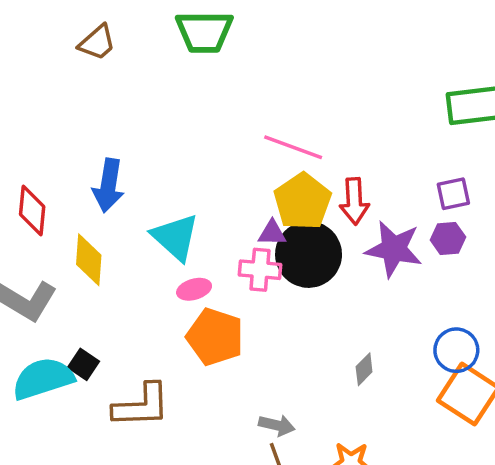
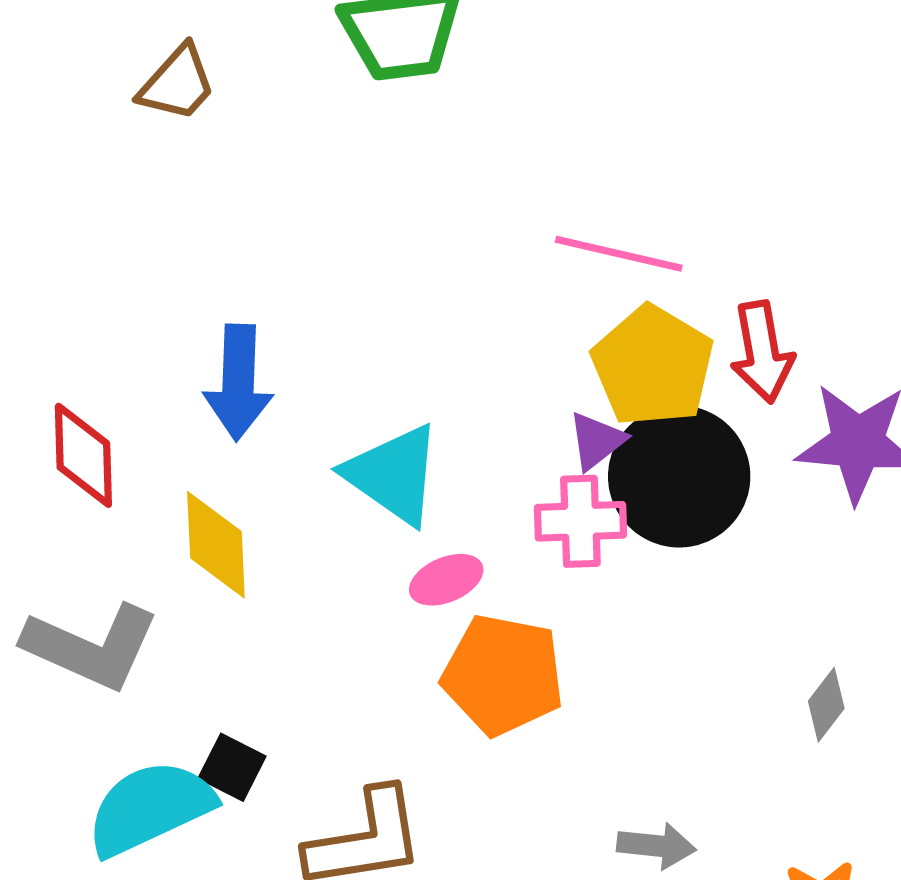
purple triangle: (272, 233) -> (597, 441), turned -32

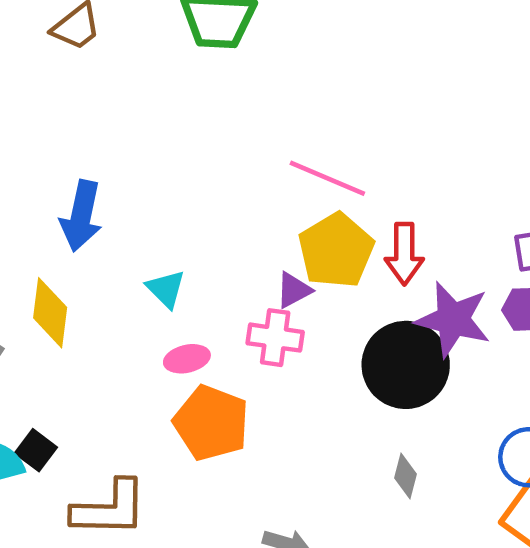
cyan triangle: (393, 474) -> (166, 289), size x0.6
black circle: (679, 476) -> (406, 365), moved
gray diamond: (826, 705) -> (405, 476), turned -33

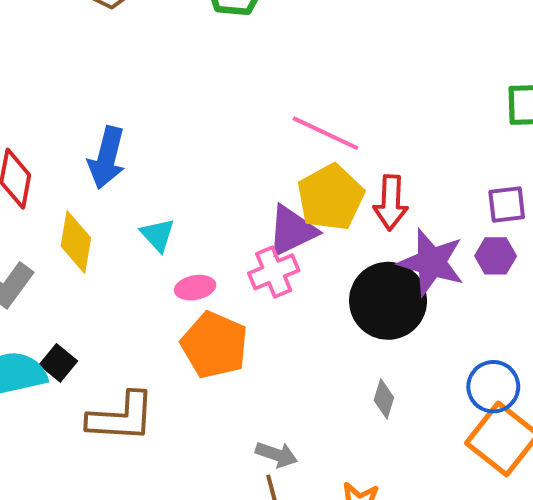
cyan triangle: (166, 289) -> (158, 235), moved
purple triangle: (294, 290) -> (292, 231), size x1.6
pink cross: (275, 338) -> (274, 272), turned -33

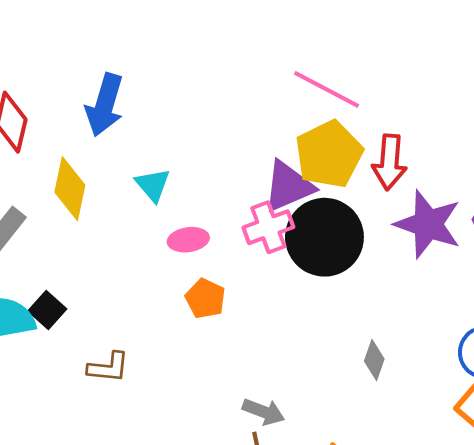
black circle: (388, 301) -> (324, 237), moved
orange pentagon: (214, 345) -> (205, 299), size x0.6
brown L-shape: (121, 417) -> (108, 367), size x0.6

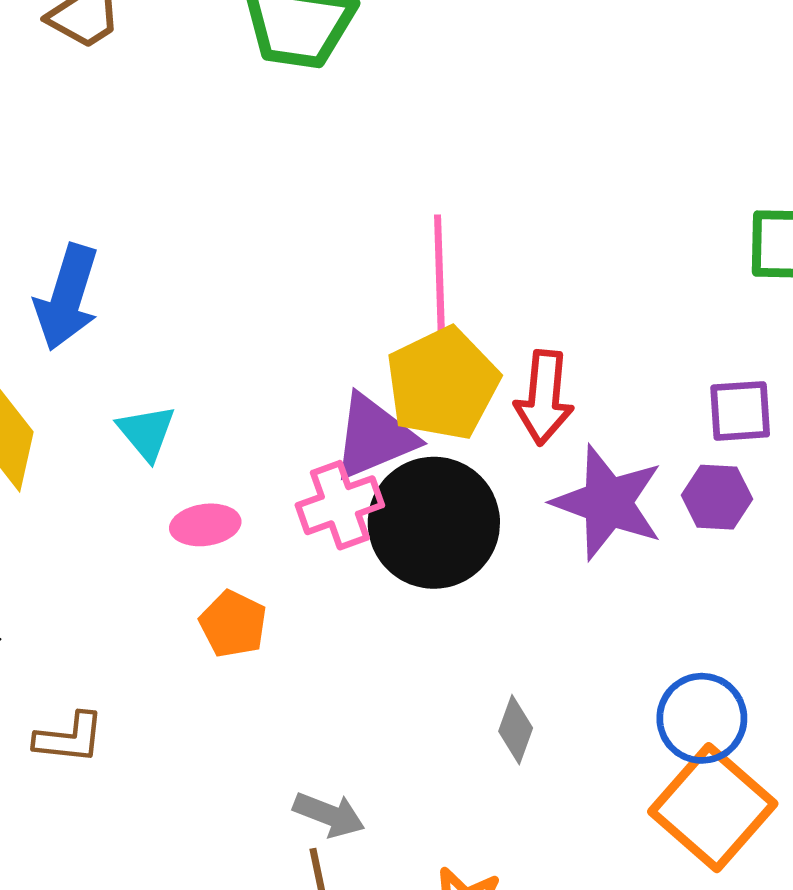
pink line: (327, 89) -> (439, 275), turned 60

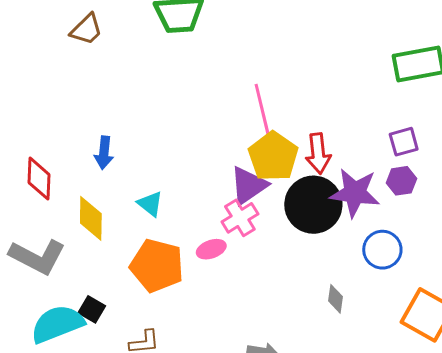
blue arrow: (67, 297) -> (104, 153), size x0.7
black circle: (434, 523) -> (313, 205), moved
pink ellipse: (205, 525) -> (211, 249), moved
orange pentagon: (233, 624) -> (157, 266), moved, size x1.8
blue circle: (702, 718) -> (382, 250), moved

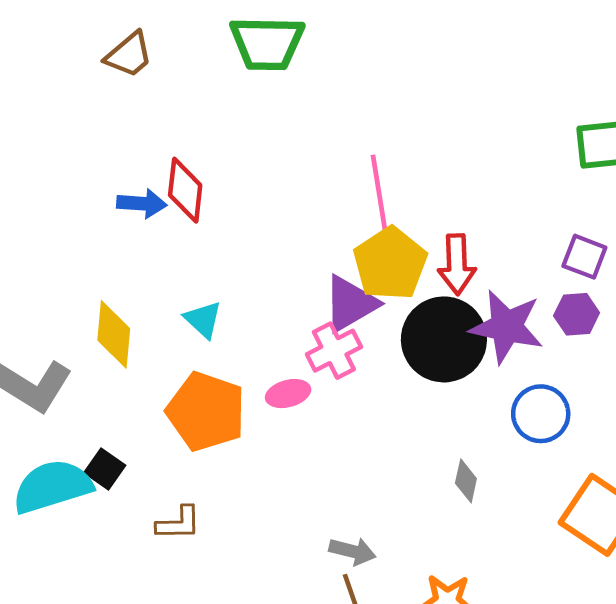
purple square: (404, 142) -> (584, 257), turned 32
blue arrow: (104, 153) -> (142, 203), moved, turned -96
red diamond: (39, 179) -> (185, 190), moved

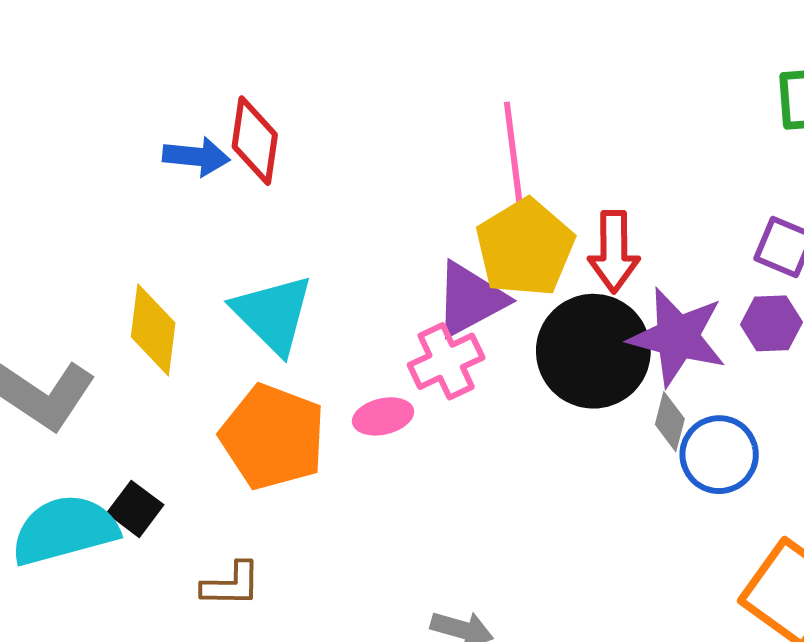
cyan triangle: (203, 320) -> (273, 314), size x1.6
gray diamond: (466, 481) -> (670, 422), moved

